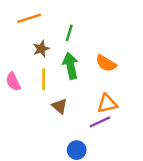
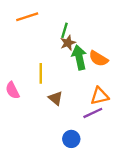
brown star: (41, 49) -> (68, 43), moved
green arrow: (71, 66) -> (79, 57), moved
pink semicircle: (13, 82) -> (12, 90), moved

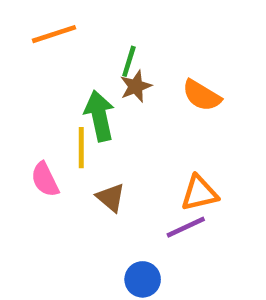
green arrow: (79, 57) -> (99, 116), moved
orange semicircle: (98, 59) -> (202, 95), moved
pink semicircle: (12, 90) -> (45, 179), moved

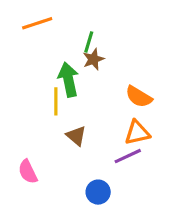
orange semicircle: (202, 95) -> (139, 97), moved
pink semicircle: (45, 179) -> (28, 172), moved

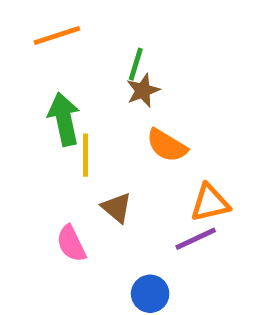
green arrow: (68, 80) -> (64, 119), moved
orange semicircle: (139, 97) -> (167, 145), moved
pink semicircle: (28, 172) -> (71, 244), moved

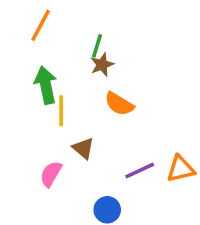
orange line: (57, 35) -> (41, 25), turned -44
orange triangle: (210, 203) -> (181, 169), moved
pink semicircle: (71, 244) -> (51, 174), turned 56

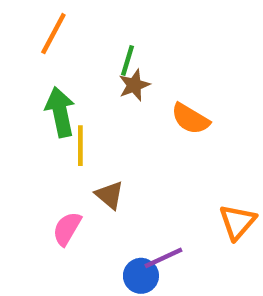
orange semicircle: (119, 104) -> (190, 119), moved
orange triangle: (181, 169) -> (237, 222), turned -36
purple line: (140, 171) -> (163, 258), moved

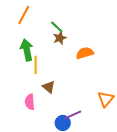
green line: (128, 60) -> (57, 27), turned -64
orange semicircle: (190, 119) -> (85, 53), turned 132
pink semicircle: (67, 229) -> (30, 102), turned -35

